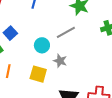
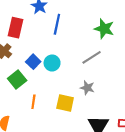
cyan circle: (42, 45) -> (52, 63), moved

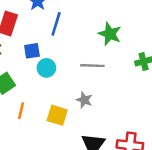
gray line: (92, 57) -> (92, 66), turned 30
blue square: (33, 62) -> (32, 51), moved, turned 32

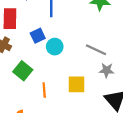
gray line: (92, 66) -> (96, 50), moved, turned 40
gray star: (84, 100) -> (107, 70), moved

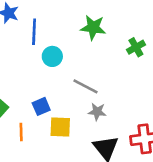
blue square: (38, 36) -> (41, 106), moved
cyan circle: (55, 47) -> (52, 56), moved

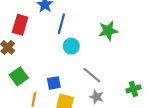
green star: (93, 27) -> (108, 31), turned -30
green cross: (136, 47) -> (133, 89), moved

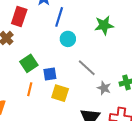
green square: (19, 76) -> (29, 63), moved
gray star: (96, 97) -> (104, 88), moved

